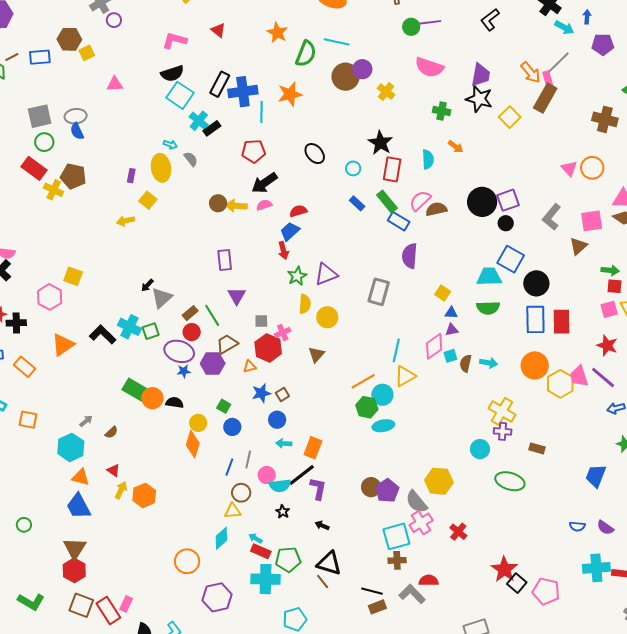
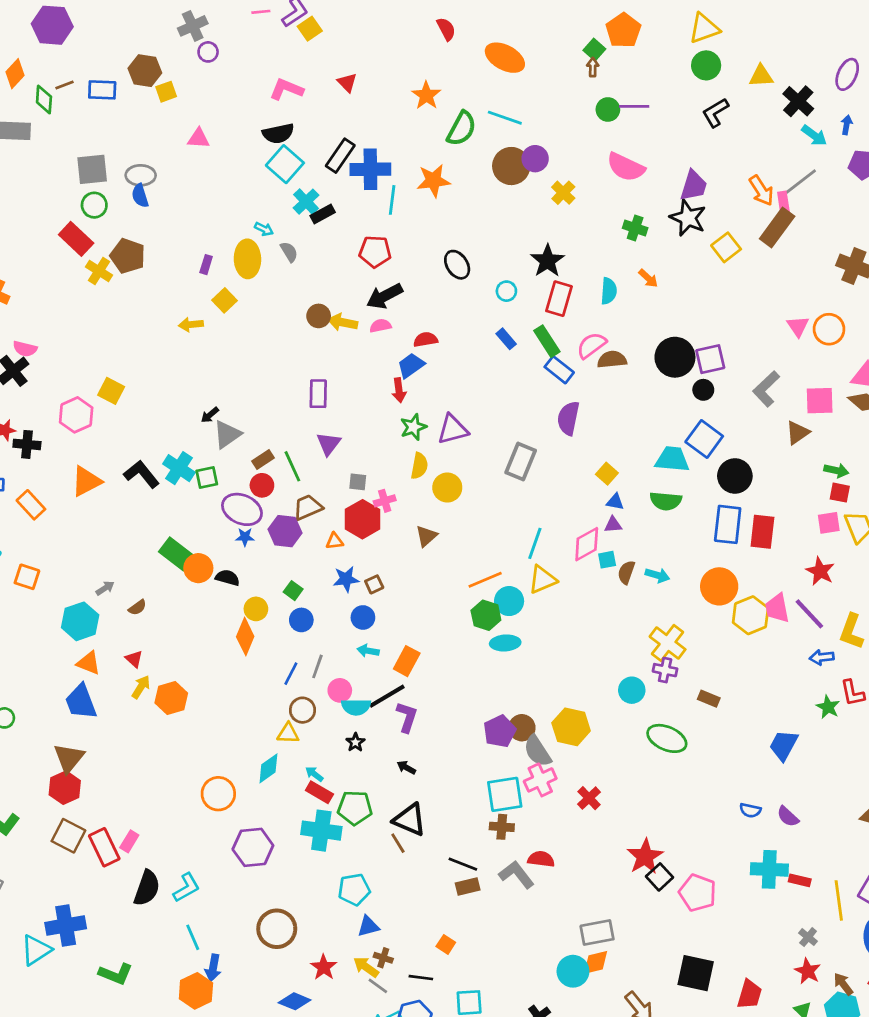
brown circle: (371, 487) -> (522, 728), moved

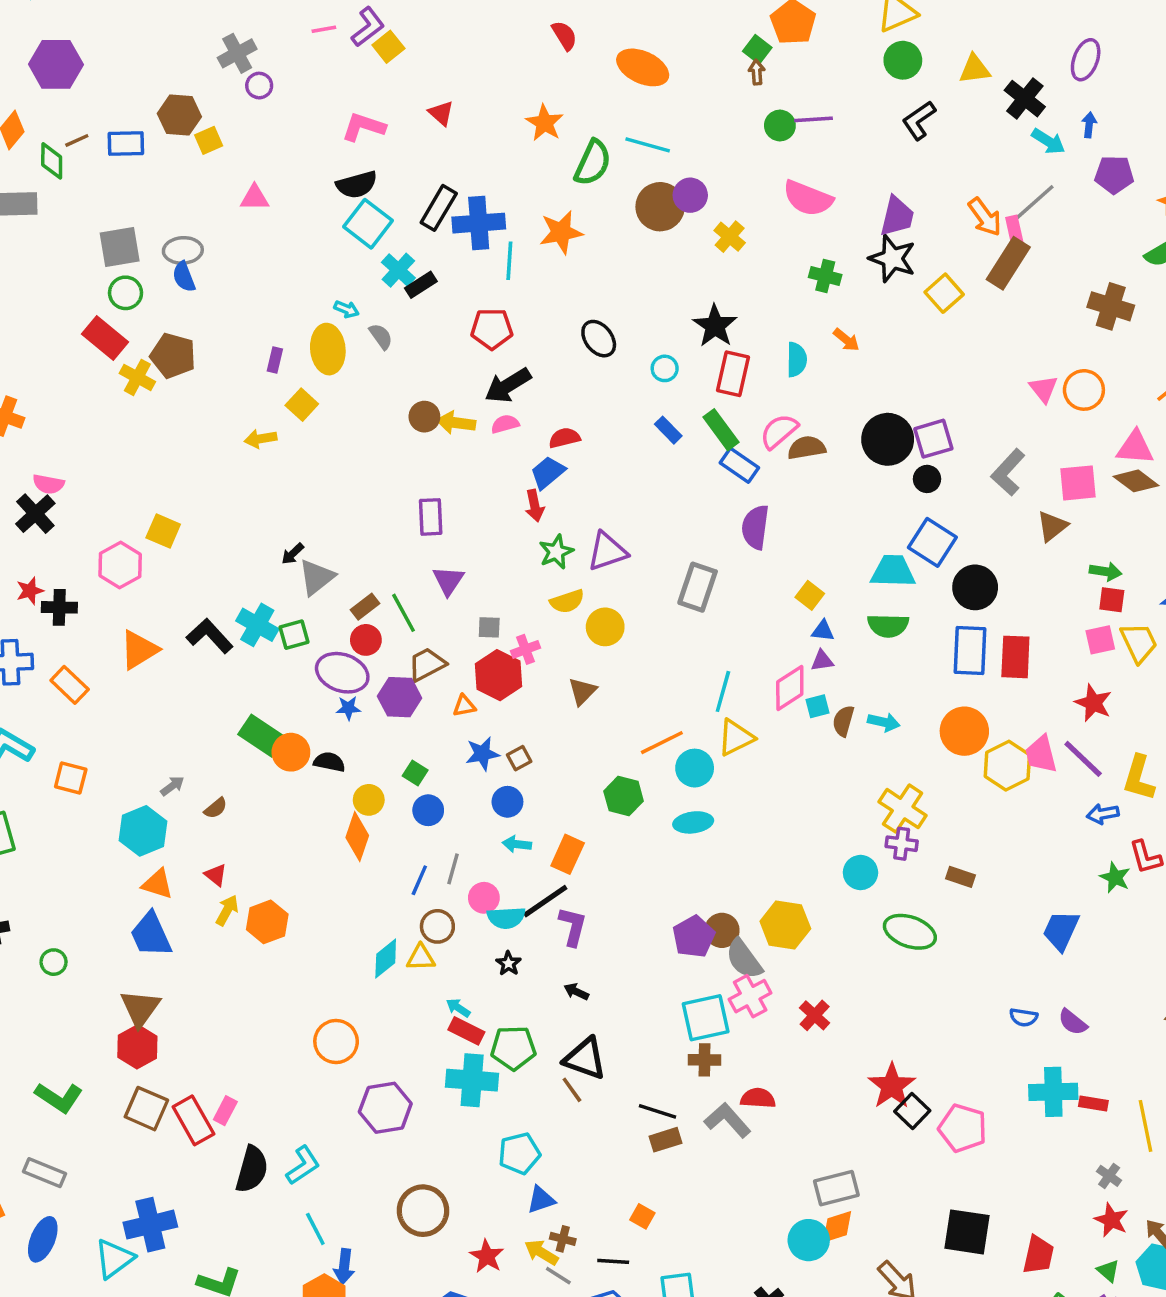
yellow semicircle: (419, 466) -> (567, 601), turned 65
green hexagon: (486, 615) -> (624, 796), moved
cyan diamond: (268, 768) -> (386, 958), moved

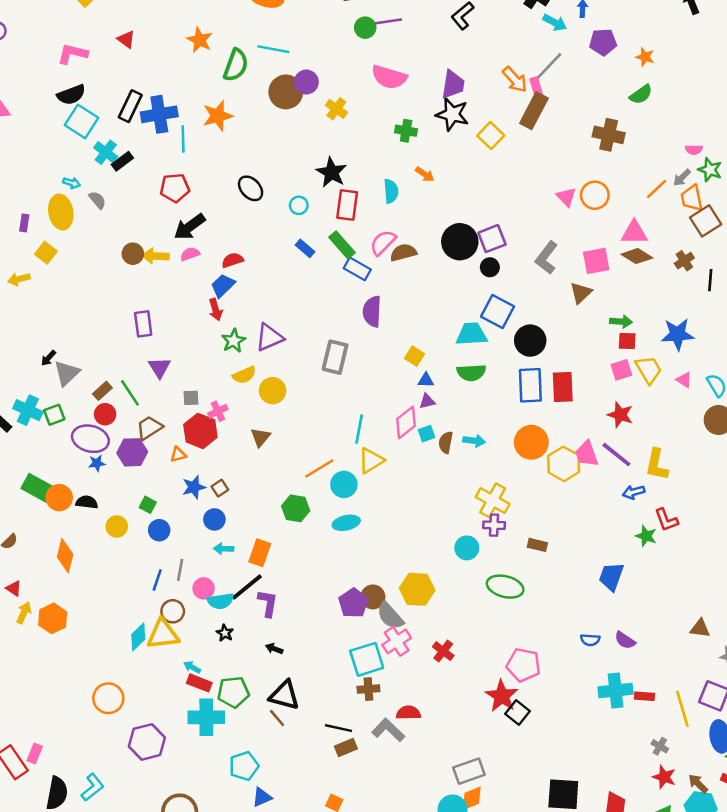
orange diamond: (357, 836) -> (65, 556), moved
yellow triangle: (421, 958) -> (163, 634), size x1.6
pink pentagon: (963, 1128) -> (523, 665), moved

